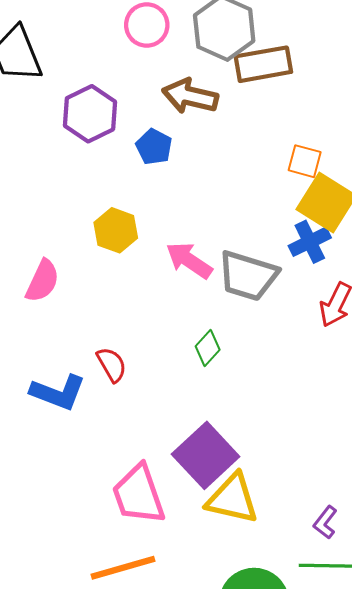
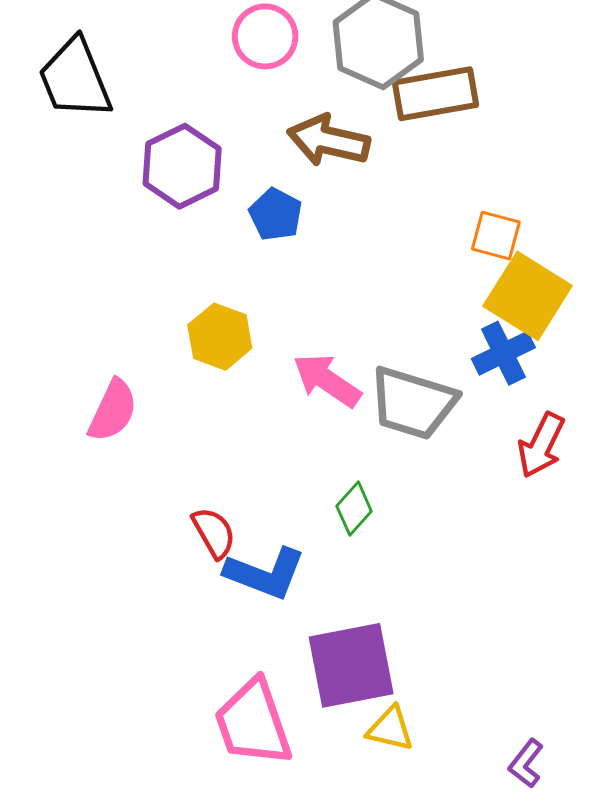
blue L-shape: (58, 392) -> (265, 573), moved
purple square: (206, 455) -> (351, 665), turned 32
yellow triangle: (232, 499) -> (390, 729), size x0.6

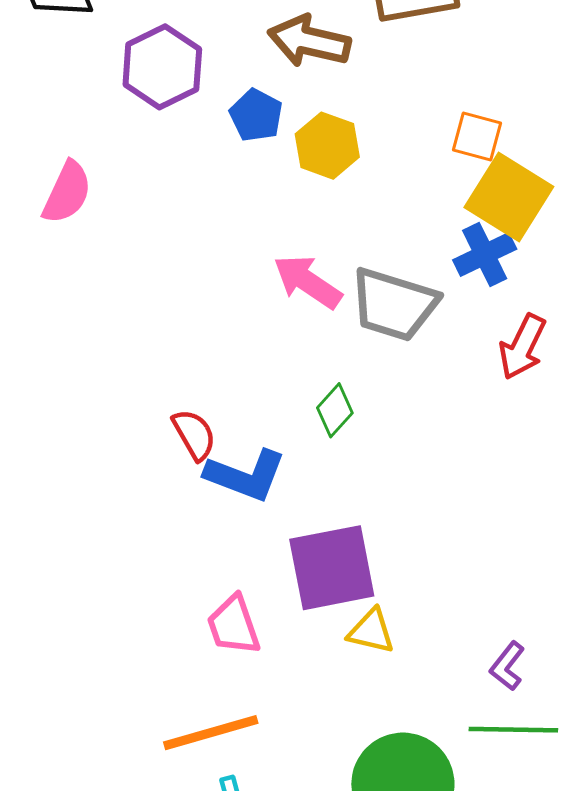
yellow hexagon: (220, 337) -> (327, 146), moved
pink semicircle: (113, 411) -> (67, 192), moved
pink trapezoid: (253, 723) -> (233, 625), size x0.7

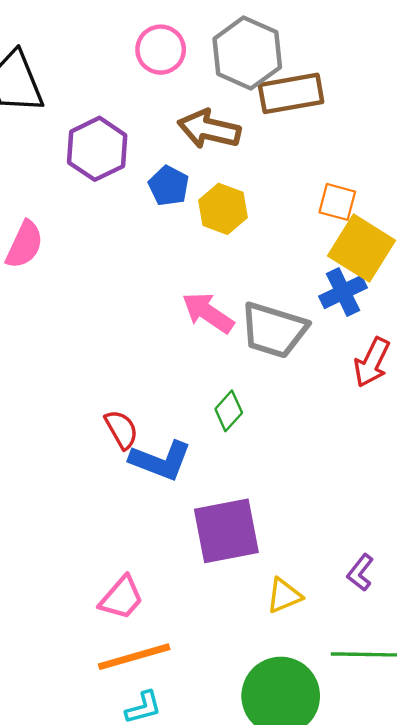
pink trapezoid: (233, 625) -> (121, 598), moved, turned -120
yellow triangle: (371, 631) -> (284, 596), moved, turned -36
purple L-shape: (507, 666) -> (360, 572), moved

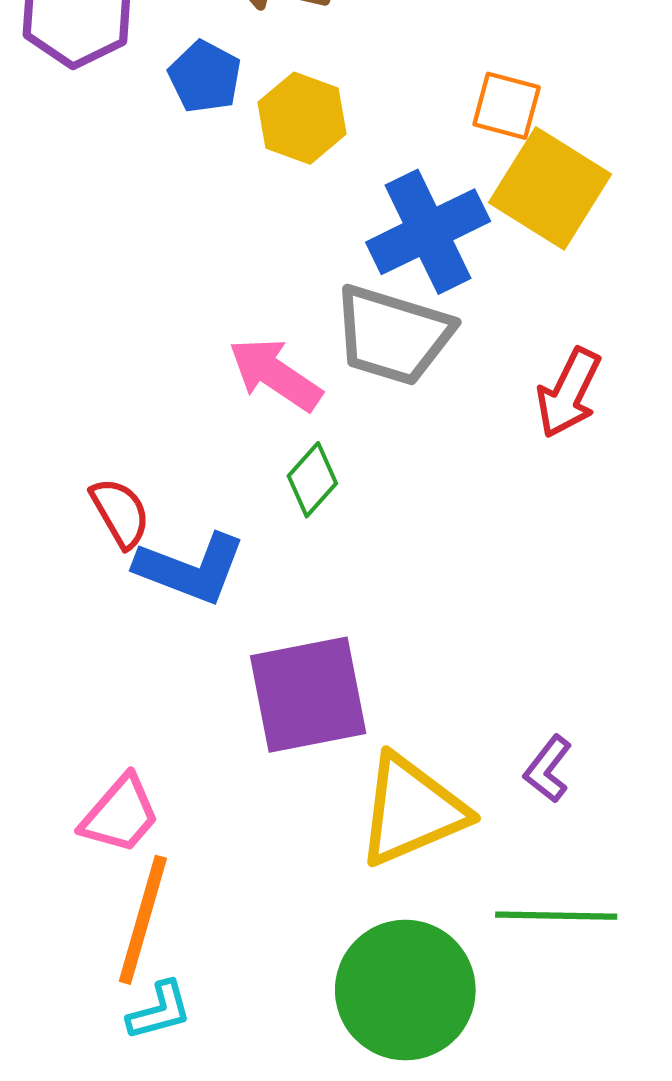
blue cross: (343, 292) -> (428, 232), moved, size x1.4
pink arrow: (208, 313) -> (275, 374), moved
yellow triangle: (284, 596) -> (412, 810), size x1.8
orange line: (134, 657) -> (143, 920), turned -58

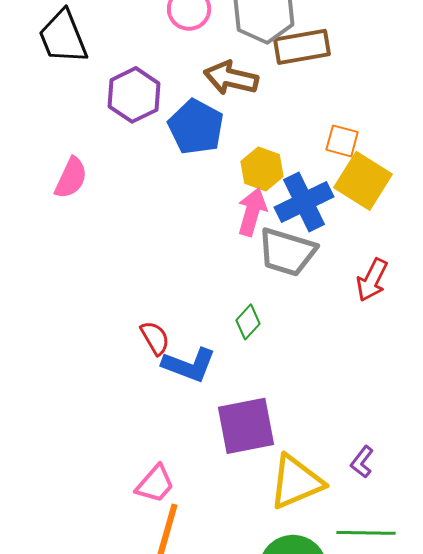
blue pentagon: (205, 77) -> (196, 127), size x1.6
yellow hexagon: (302, 118) -> (262, 169), moved
pink arrow: (275, 374) -> (252, 212), moved, turned 72

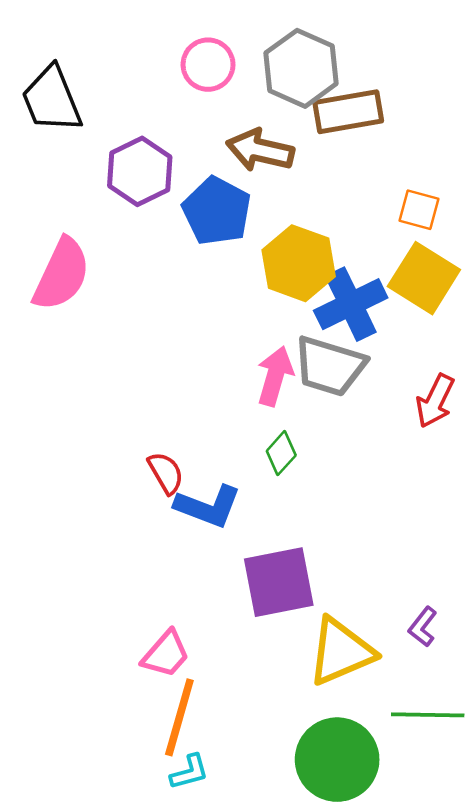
orange square: (342, 141) -> (419, 210), moved
yellow hexagon: (262, 169) -> (299, 263), size x1.4
pink semicircle: (71, 178) -> (62, 274), size x1.4
pink arrow: (252, 212) -> (275, 376), moved

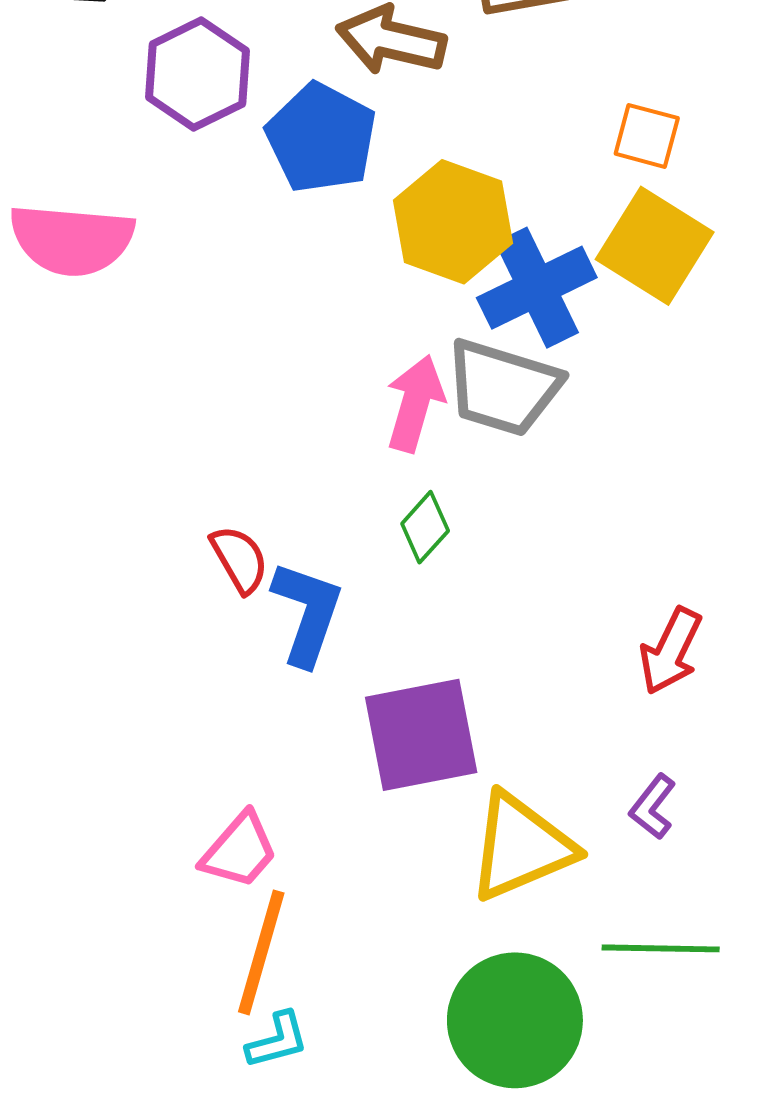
pink semicircle: (62, 274) -> (72, 240), turned 70
red arrow: (435, 401) -> (671, 651), moved
blue L-shape: (208, 506) -> (307, 613), turned -92

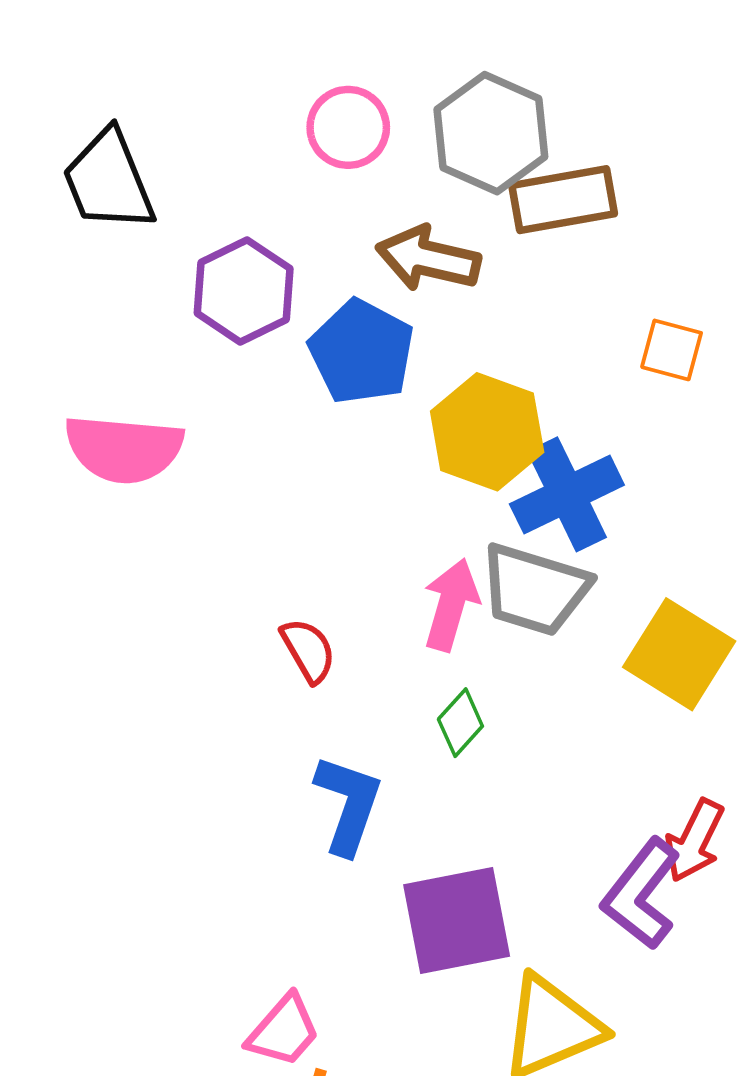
yellow square: (655, 246) -> (679, 654), moved
red semicircle: (239, 559) -> (308, 650), moved
purple L-shape: (653, 807) -> (641, 894), moved, size x1.8

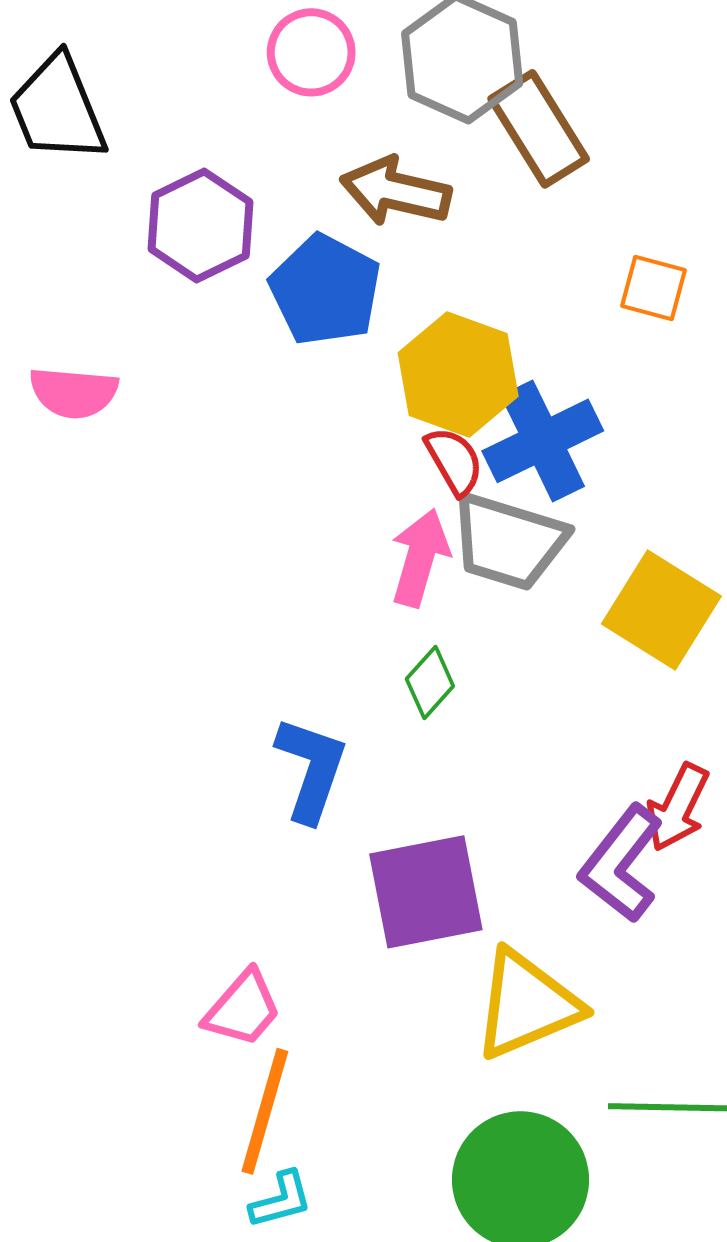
brown rectangle: (563, 200) -> (539, 129), turned 68
pink semicircle: (124, 449) -> (74, 393), size x0.7
red semicircle: (308, 650) -> (454, 461), moved

